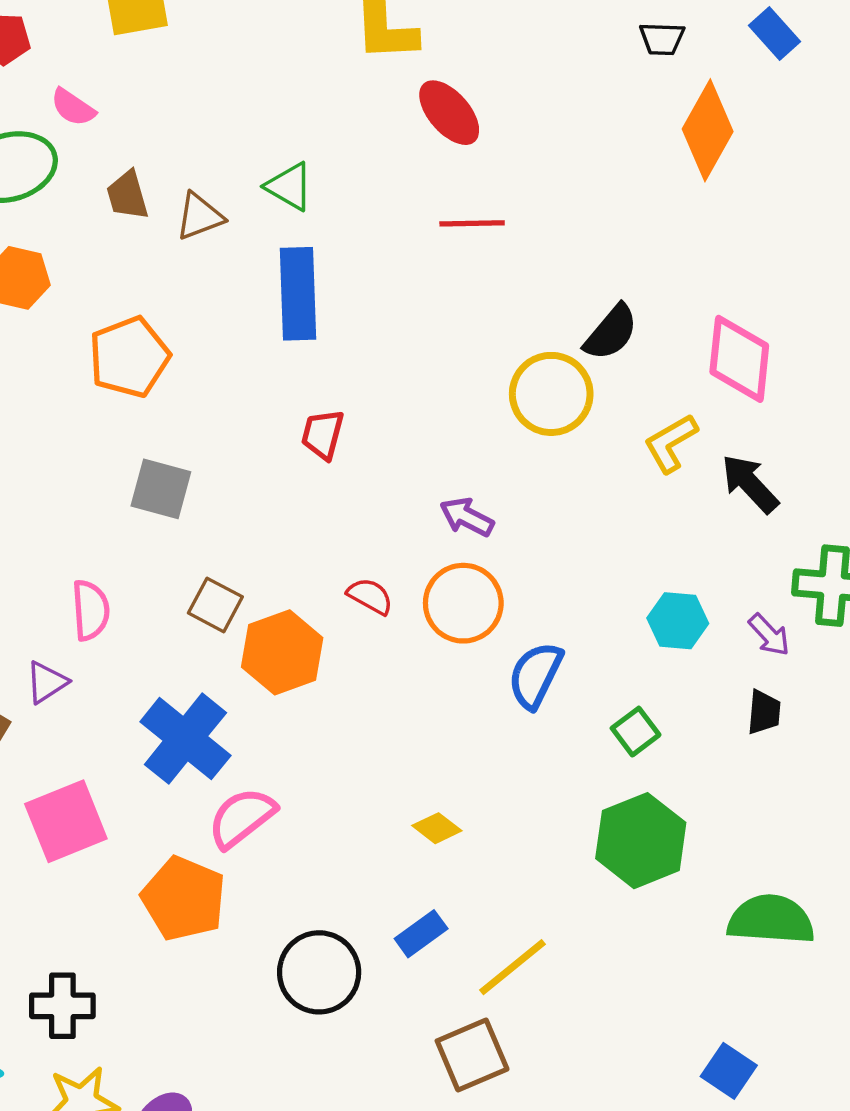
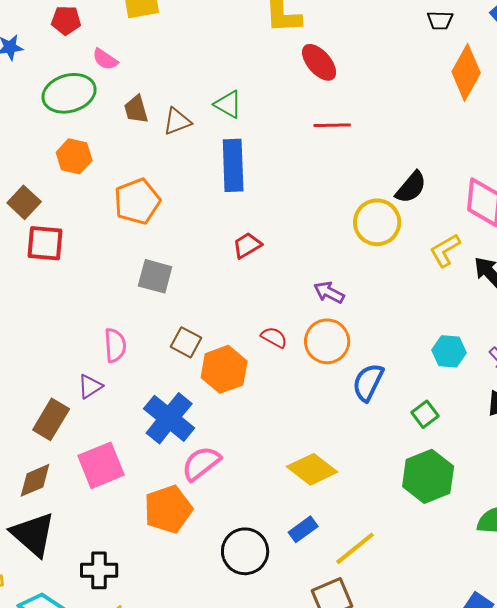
red trapezoid: (323, 434) -> (247, 245), turned 44
yellow diamond: (437, 828) -> (312, 469), size x1.8
orange pentagon: (184, 899) -> (168, 509), turned 30

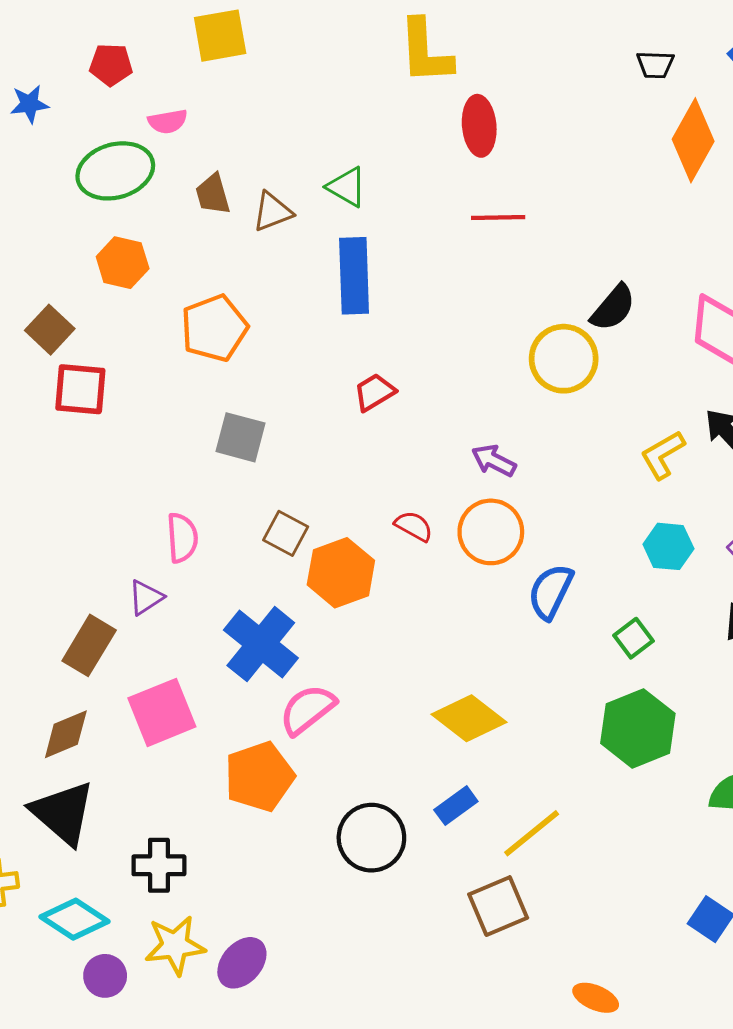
pink semicircle: (105, 59) -> (168, 121), turned -44
red ellipse: (319, 62) -> (479, 126), turned 36
yellow L-shape: (445, 250) -> (663, 455), moved

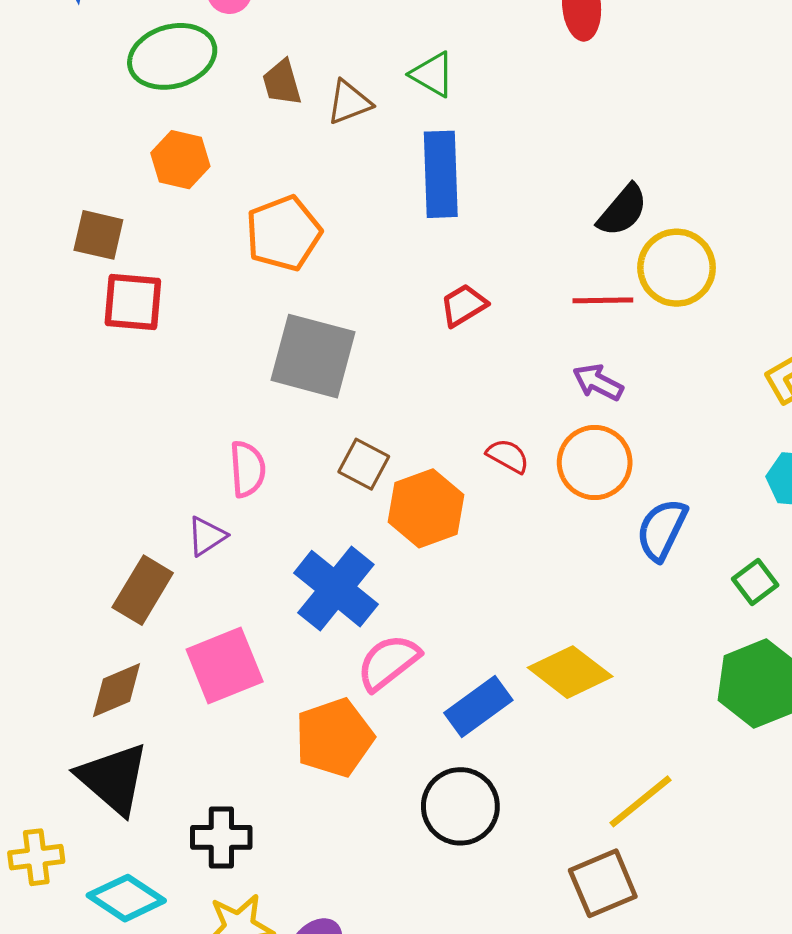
red line: (498, 217) -> (603, 300), moved
black semicircle: (613, 308) -> (622, 210), moved
brown square: (50, 330) -> (98, 235), turned -30
gray square: (240, 437) -> (313, 356), size x1.5
blue rectangle: (456, 806) -> (478, 706), moved, size x1.4

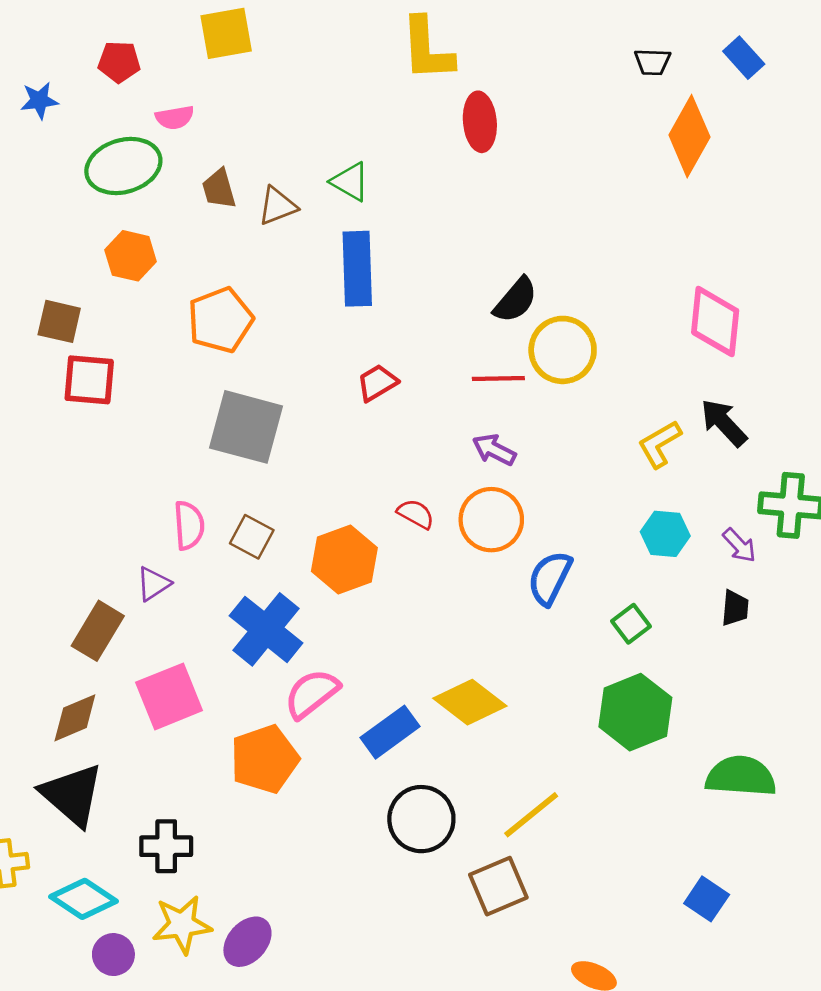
brown square: (364, 464) -> (252, 537), moved
black circle: (460, 806) -> (421, 819), moved

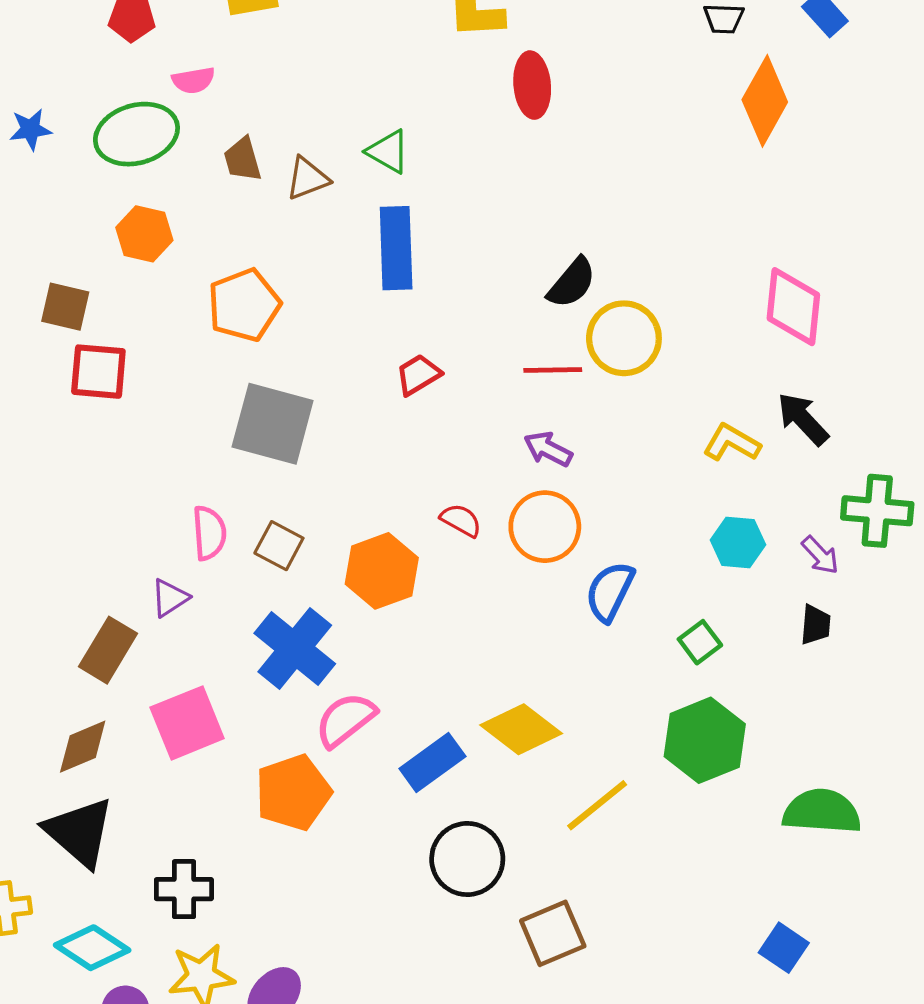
blue star: (39, 100) -> (30, 129), moved
yellow L-shape: (660, 444) -> (732, 443), turned 60
yellow line: (531, 815) -> (597, 805), moved

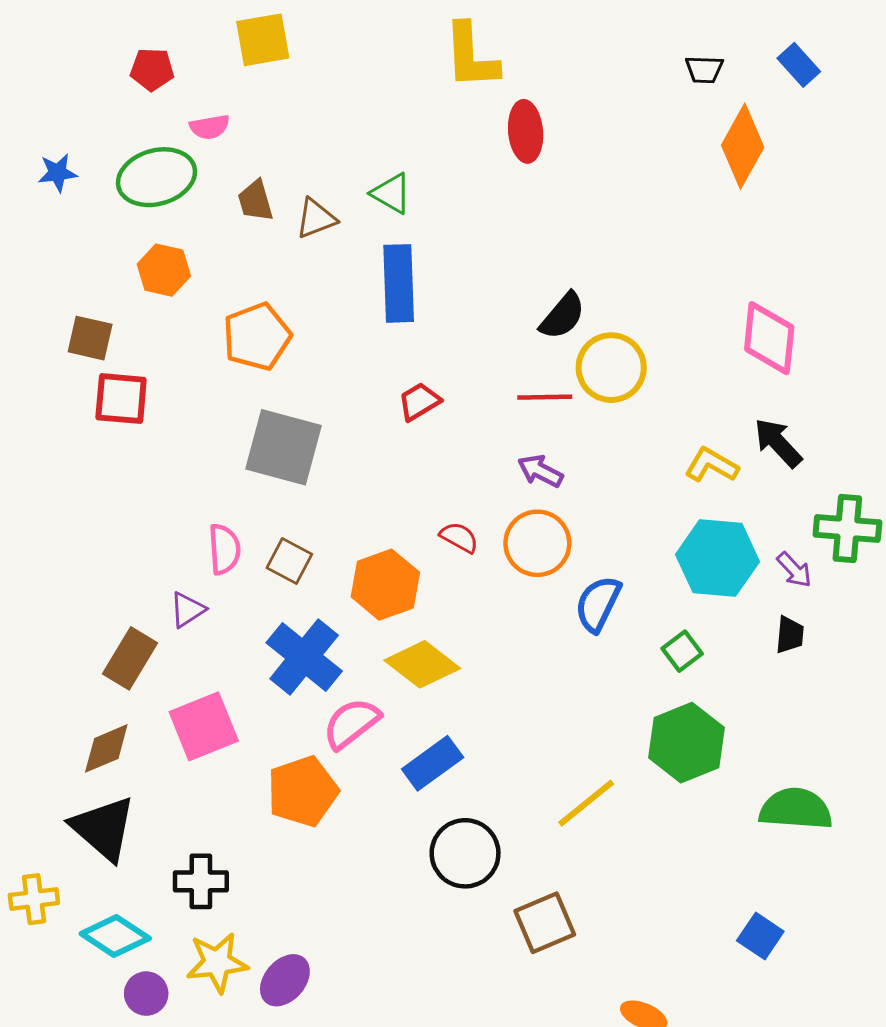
cyan hexagon: (738, 542) -> (717, 558), size x1.6
yellow diamond: (521, 729) -> (422, 664), moved

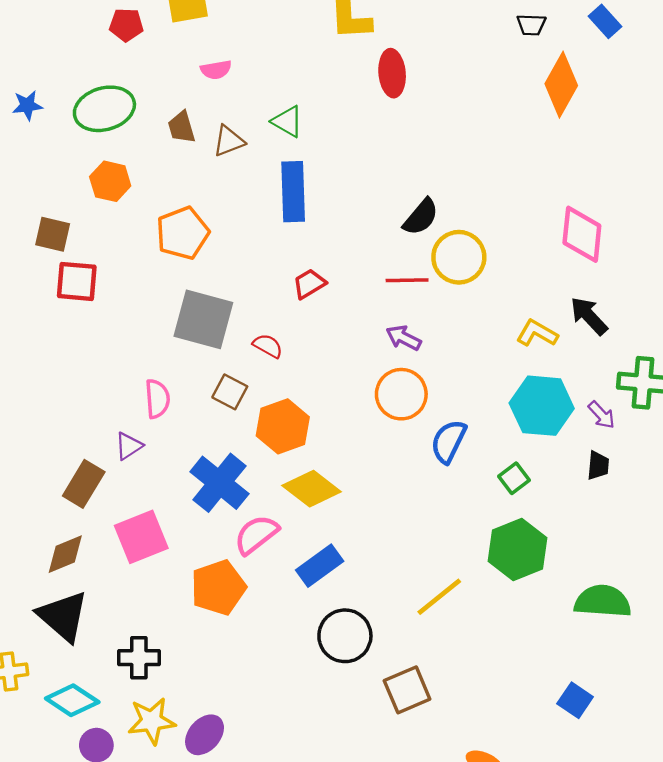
red pentagon: (152, 69) -> (126, 25), moved
pink semicircle: (210, 127) -> (216, 70), moved
red semicircle: (459, 537) -> (268, 346), moved
brown square: (289, 561) -> (230, 392), moved

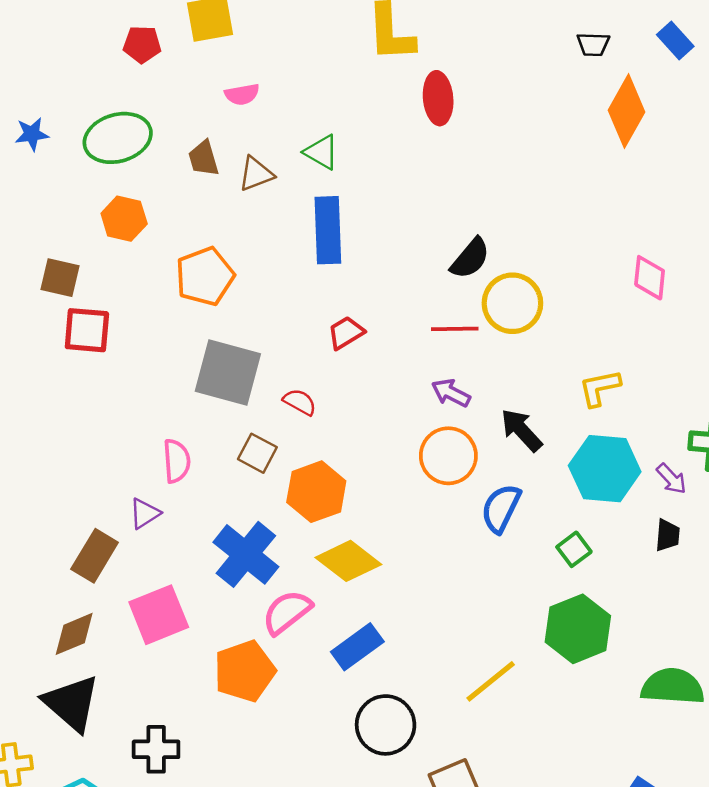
pink diamond: (582, 234) -> (650, 278), size x0.7
black arrow: (589, 316) -> (521, 430), moved
yellow L-shape: (537, 333) -> (600, 388), turned -42

